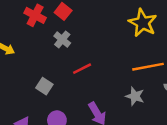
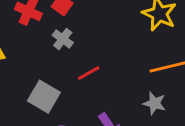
gray square: (44, 86) -> (44, 97), size x1.5

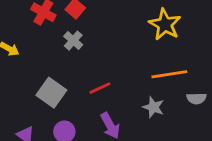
red line: (89, 73) -> (100, 88), moved

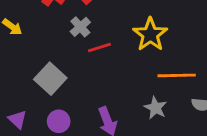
yellow star: (165, 24) -> (150, 34), moved
red line: (100, 88) -> (99, 48), moved

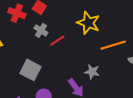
gray star: (155, 108) -> (92, 72), moved

